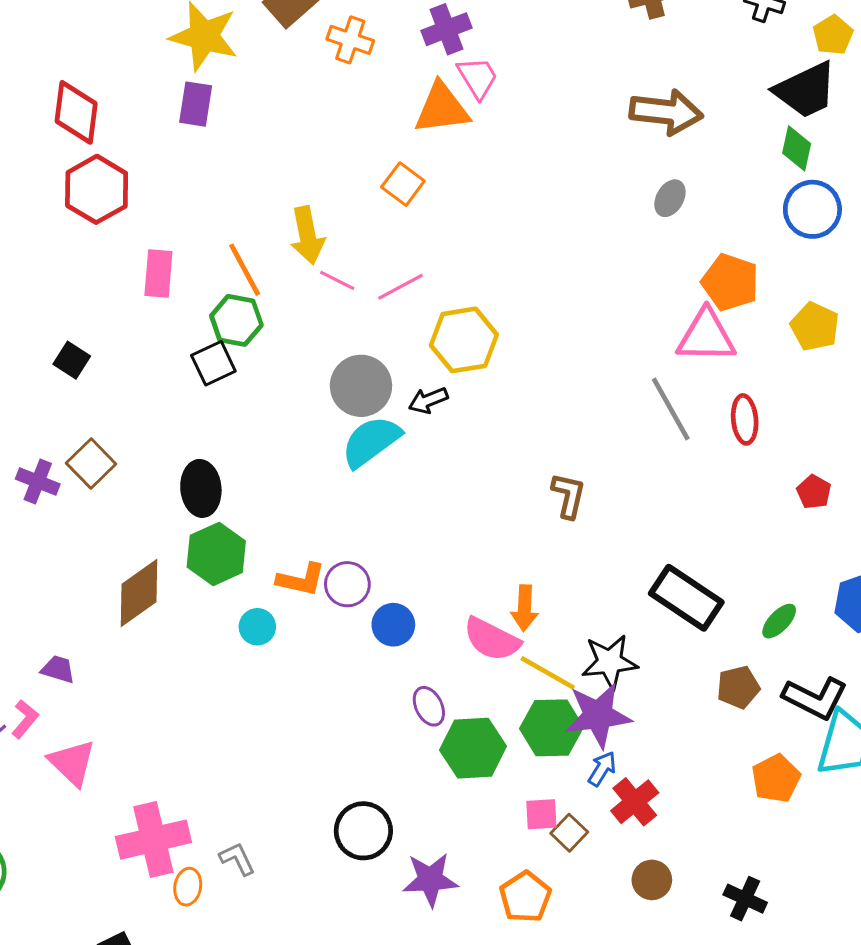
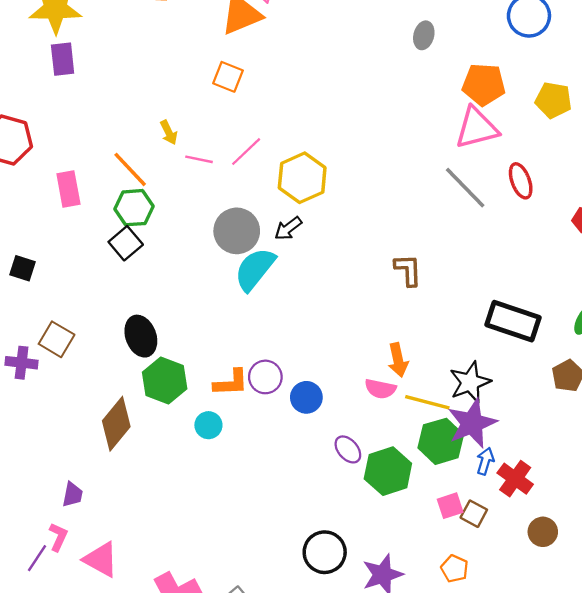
yellow arrow: (307, 235) -> (169, 132), size x0.6
pink semicircle: (492, 639) -> (380, 389), size x0.7
purple trapezoid: (58, 669) -> (73, 495), turned 100
orange pentagon: (525, 897) -> (455, 569), size x0.7

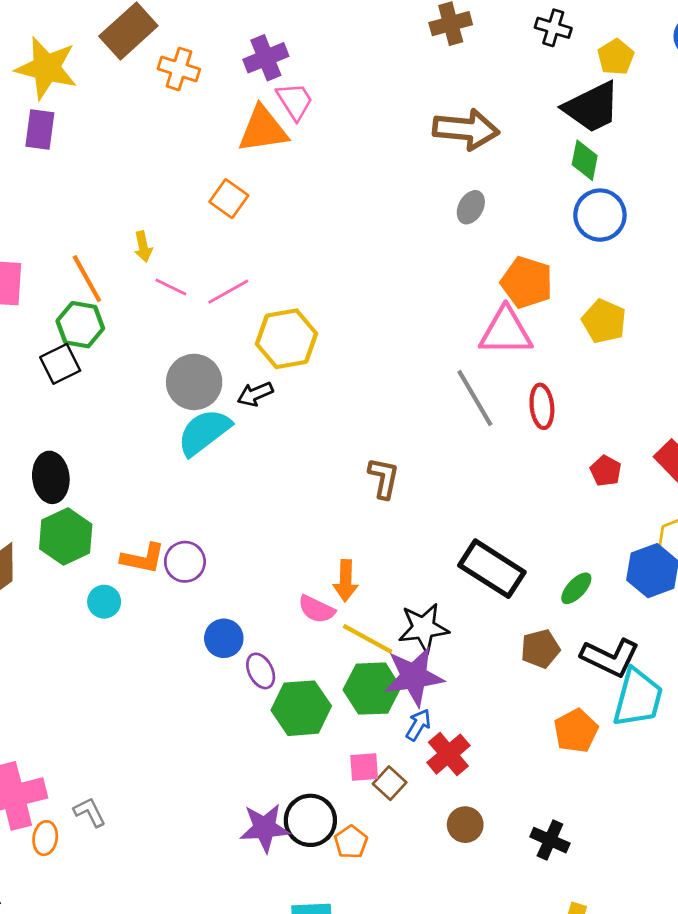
blue circle: (306, 397) -> (224, 638), moved
black circle: (325, 552) -> (310, 820), moved

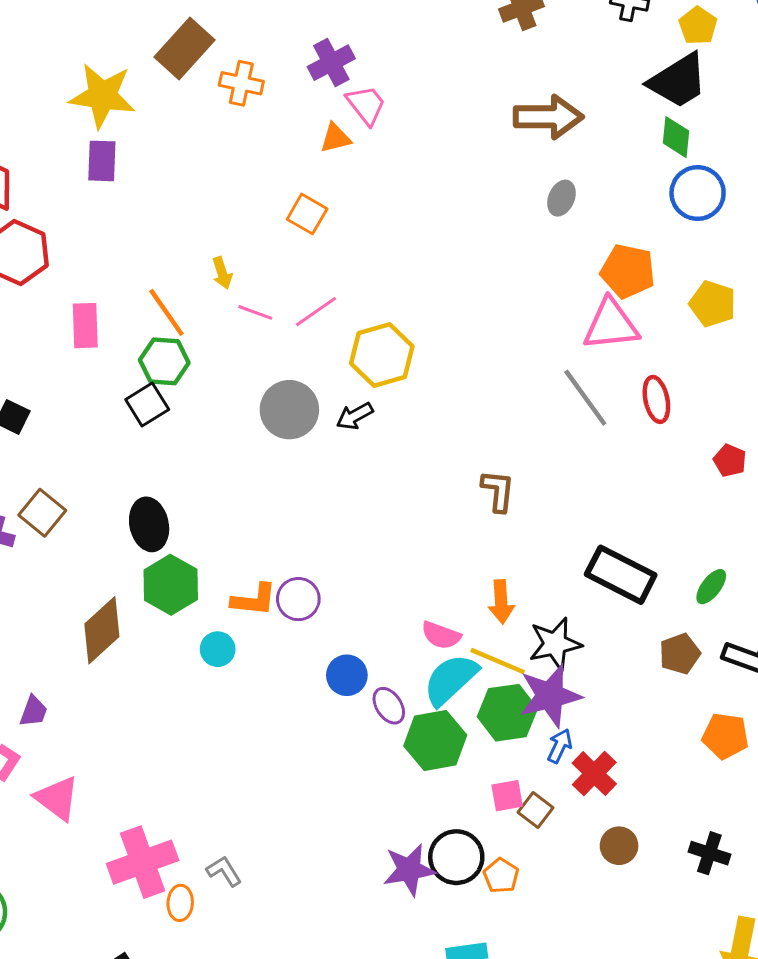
orange triangle: (263, 129) -> (335, 138), size x0.6
cyan semicircle: (204, 432) -> (451, 680), moved
orange arrow: (346, 581) -> (501, 602), moved
orange pentagon: (576, 731) -> (725, 736), turned -30

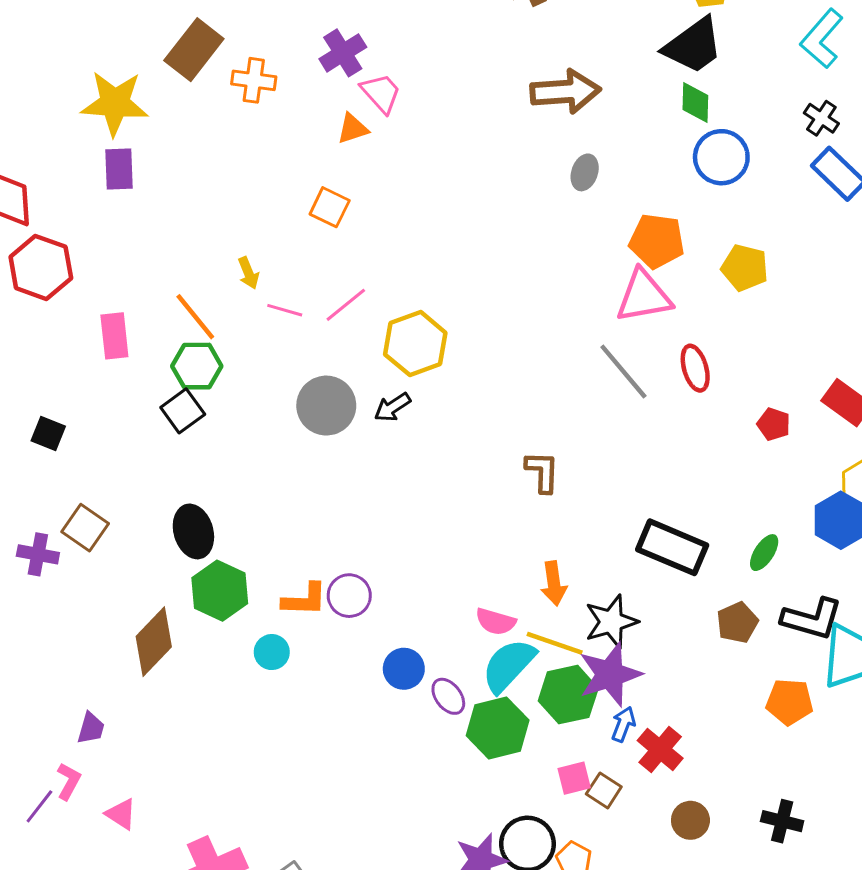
pink triangle: (57, 798) -> (121, 814), size x0.7

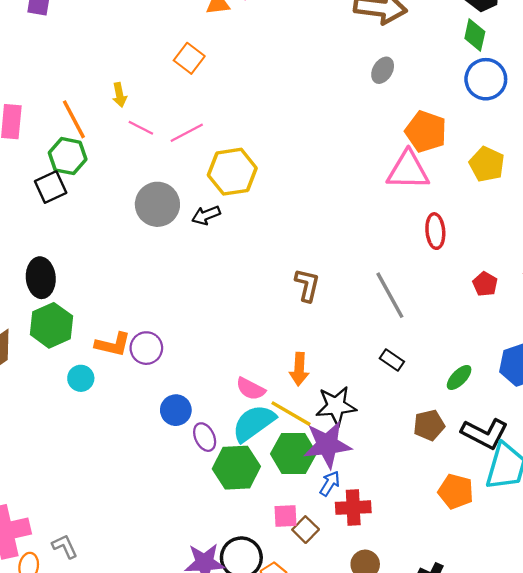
gray line: (623, 372) -> (390, 295), moved
black rectangle: (672, 547) -> (392, 360), size x0.5
red cross: (660, 749) -> (353, 508), turned 36

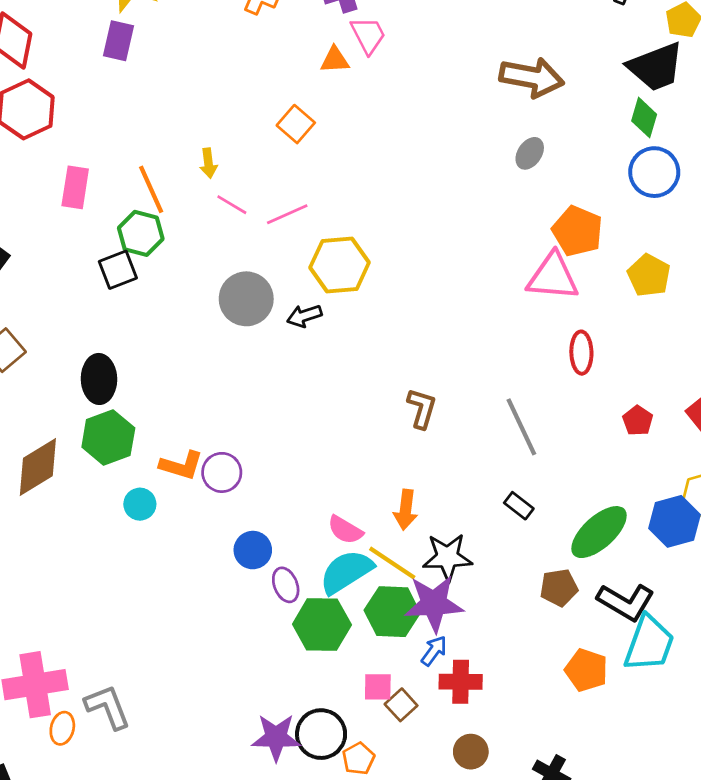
green ellipse: (459, 377) -> (599, 532), size x1.8
gray L-shape: (65, 546) -> (108, 707), size x1.5

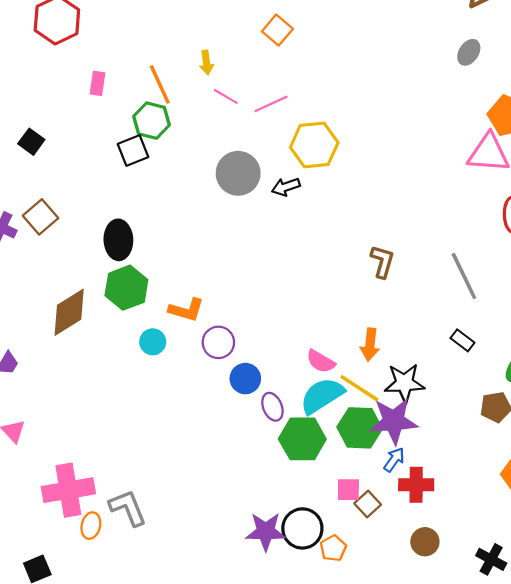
pink rectangle: (75, 187) -> (98, 83), size x0.7
purple circle: (222, 472) -> (218, 342), moved

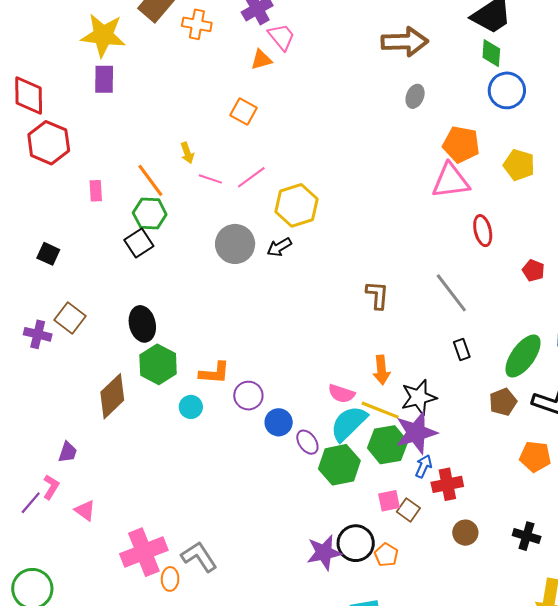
black rectangle: (462, 340) -> (462, 350), turned 45

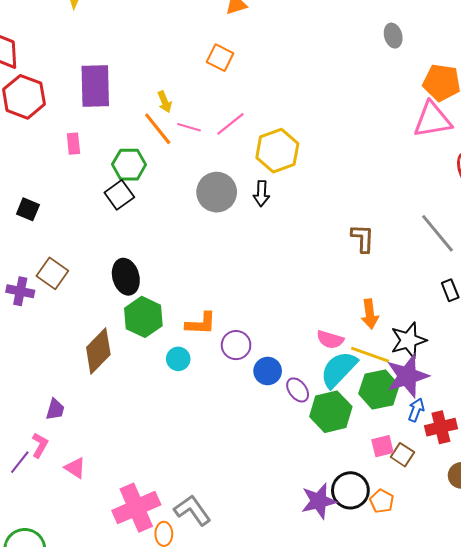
purple rectangle: (104, 79) -> (95, 86), moved, size x1.5
gray ellipse: (415, 96) -> (393, 36), turned -35
orange line: (150, 180) -> (158, 129), moved
black arrow: (279, 247) -> (261, 194), turned -55

